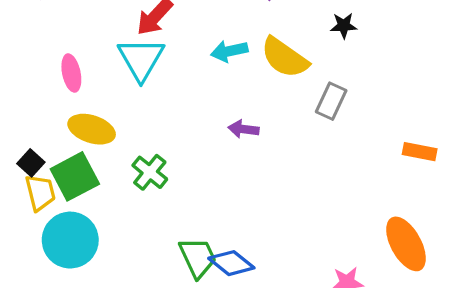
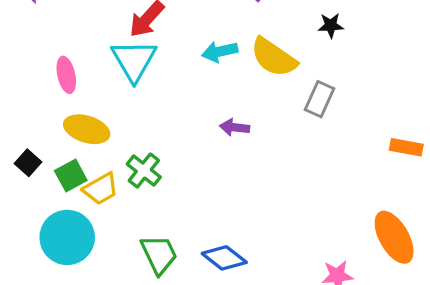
green square: (75, 176) -> (71, 175), size x0.7
yellow trapezoid: (40, 193) -> (101, 189), moved, turned 75
green trapezoid: (198, 258) -> (159, 254), moved

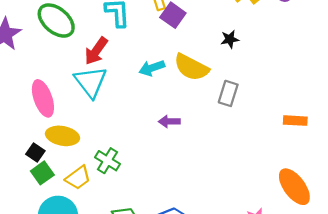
pink ellipse: (66, 75) -> (43, 98), size x1.4
black square: (28, 163) -> (35, 152), moved
green square: (71, 175) -> (42, 173), moved

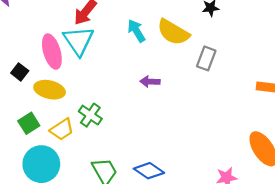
cyan arrow: (152, 68) -> (136, 31), turned 75
pink ellipse: (43, 98) -> (52, 52), moved
black square: (35, 152) -> (20, 72), moved

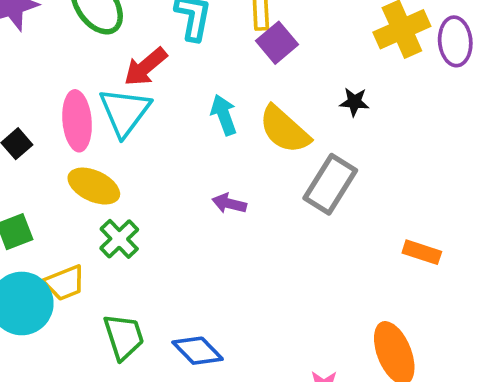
gray rectangle: (206, 58) -> (330, 184), size x1.4
yellow ellipse: (50, 90) -> (94, 186), moved
yellow trapezoid: (62, 129) -> (65, 283), moved

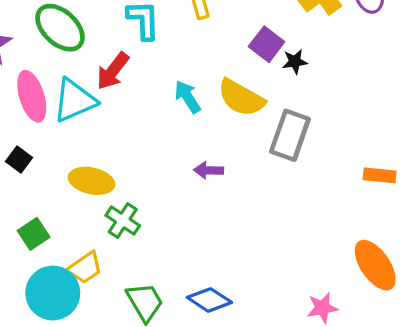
purple square: (277, 43) -> (267, 44), moved
cyan triangle: (125, 112) -> (74, 100), moved, turned 42
pink ellipse: (77, 121) -> (32, 96), moved

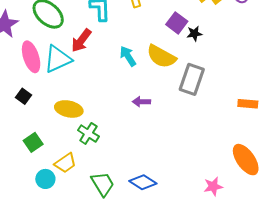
cyan circle: (53, 293) -> (45, 179), size x0.6

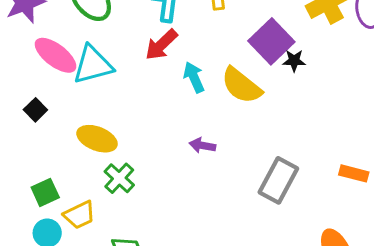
purple square: (177, 23) -> (271, 41), size x1.4
red arrow: (81, 41) -> (161, 45), moved
pink ellipse: (31, 57) -> (56, 55), turned -44
gray rectangle: (192, 79) -> (278, 180), moved
green square: (33, 142) -> (45, 192), moved

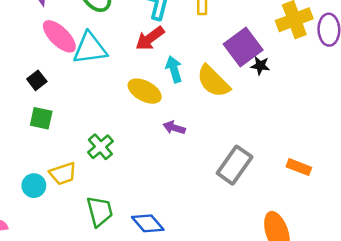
yellow ellipse: (97, 139) -> (145, 91), moved
green square: (45, 192) -> (41, 118), moved, turned 30

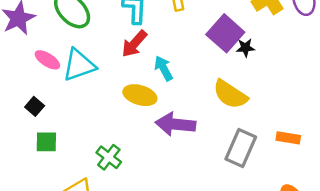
pink ellipse: (59, 36) -> (47, 60), size x0.7
yellow semicircle: (213, 81) -> (230, 94), moved
purple arrow: (174, 128) -> (175, 124), size x1.8
orange rectangle: (299, 167) -> (288, 138), moved

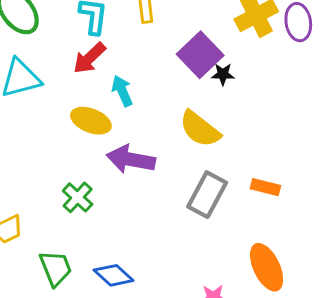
green cross: (109, 157) -> (78, 197), moved

